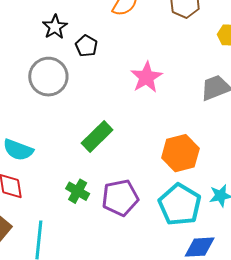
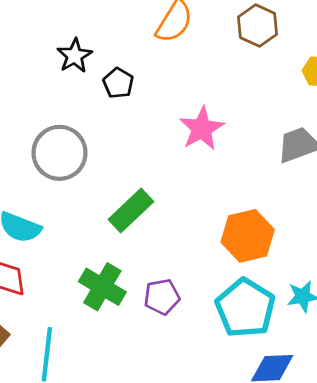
gray circle: (48, 77) -> (60, 153), moved
green cross: (78, 191) -> (102, 287), size x1.4
purple pentagon: (120, 198) -> (162, 297), size x0.7

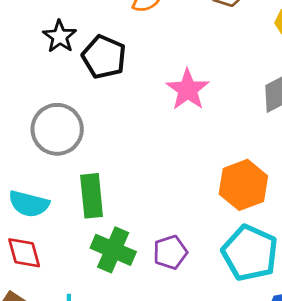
black pentagon: (118, 83) -> (104, 57), size x1.5
green rectangle: (131, 210) -> (92, 196), moved, turned -45

